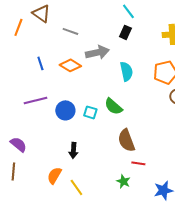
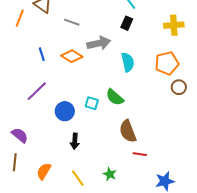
purple line: (35, 100) -> (37, 91), turned -30
blue circle: (65, 110) -> (65, 111), moved
orange semicircle: (54, 175) -> (44, 171), moved
green star: (123, 181) -> (110, 174), moved

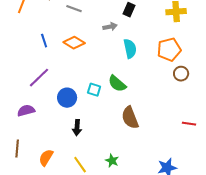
gray arrow: (99, 43) -> (110, 27), moved, size x0.6
purple semicircle: (20, 135) -> (26, 111), moved, turned -54
red line: (140, 154) -> (189, 124), moved

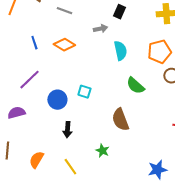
green semicircle: (117, 84) -> (135, 86), moved
green star: (112, 161) -> (102, 151), moved

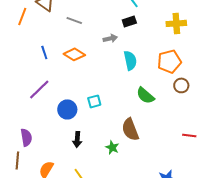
black rectangle: (119, 12) -> (129, 21), turned 48
cyan square: (84, 92) -> (94, 101), turned -32
purple semicircle: (16, 113) -> (26, 137), moved, turned 96
green star: (102, 151) -> (112, 147), moved

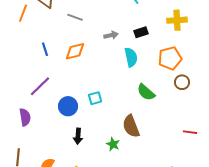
black rectangle: (129, 21) -> (141, 32), moved
orange diamond: (74, 54) -> (75, 51), turned -45
purple semicircle: (26, 137) -> (25, 117), moved

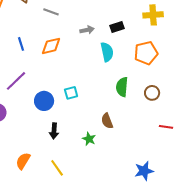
brown circle: (182, 82) -> (152, 93), moved
green semicircle: (146, 92) -> (122, 87), turned 54
brown semicircle: (131, 126) -> (107, 121), size x0.7

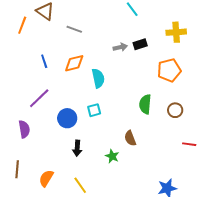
gray arrow: (87, 30) -> (120, 47), moved
cyan semicircle: (107, 52) -> (98, 78), moved

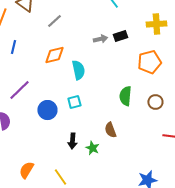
gray line: (74, 29) -> (54, 21), turned -63
blue line: (44, 61) -> (13, 47), moved, turned 32
black arrow: (77, 148) -> (72, 141), moved

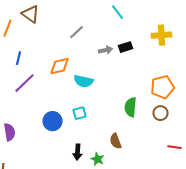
gray line: (54, 21) -> (76, 32), moved
orange pentagon: (149, 62) -> (162, 87), moved
cyan semicircle: (78, 70) -> (84, 81), turned 114
purple line: (19, 90) -> (24, 83), moved

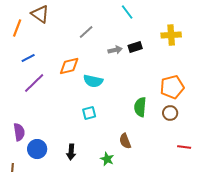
blue line: (18, 58) -> (28, 58), turned 48
blue circle: (52, 121) -> (37, 149), moved
black arrow: (78, 152) -> (71, 152), moved

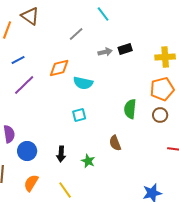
cyan line: (127, 12) -> (103, 14), moved
yellow cross: (171, 35) -> (165, 57), moved
green star: (107, 159) -> (88, 161), moved

